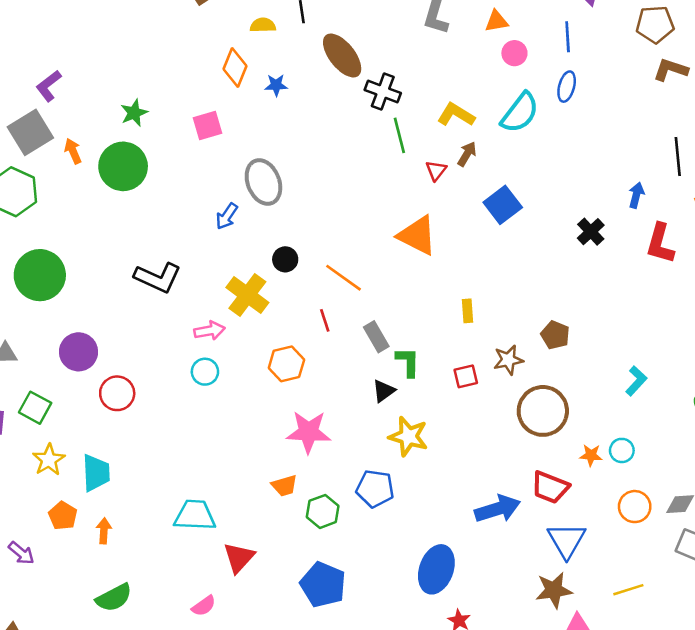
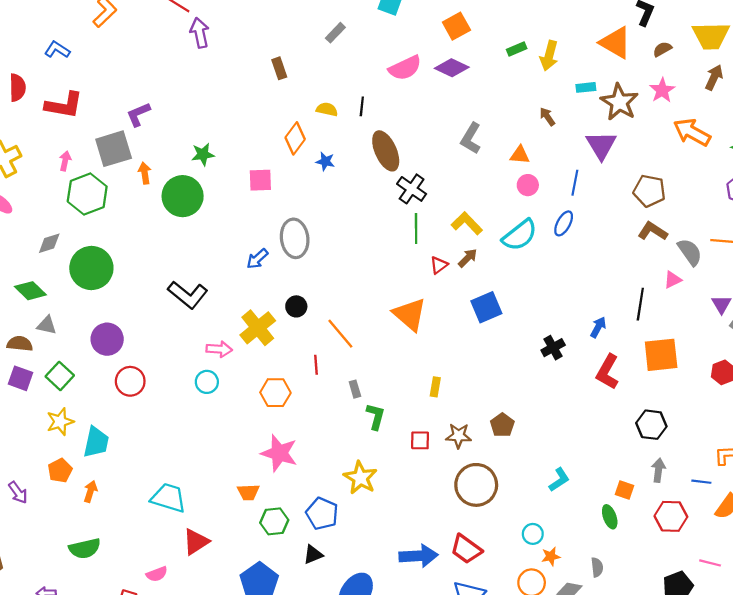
gray rectangle: (376, 337) -> (355, 389), size x0.7
black triangle: (384, 391) -> (313, 555), moved
orange star: (591, 455) -> (551, 556), moved, turned -30

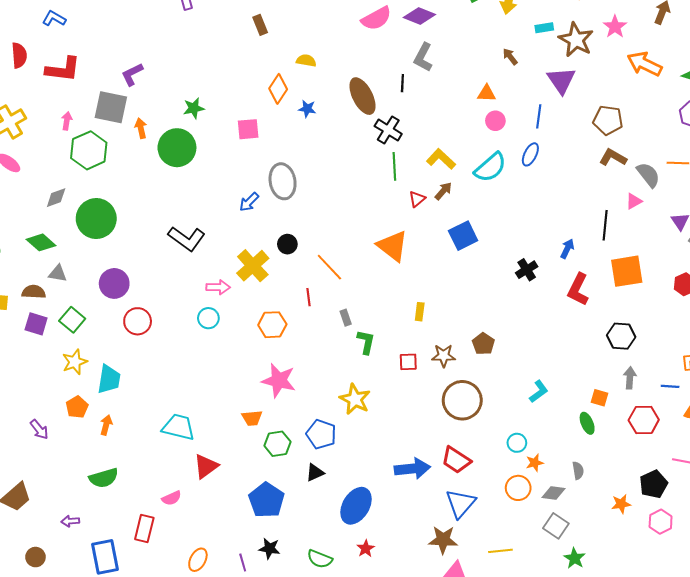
black line: (362, 106) -> (402, 83), moved
gray L-shape: (471, 138) -> (423, 57), moved
gray square: (114, 149) -> (111, 107), turned 32

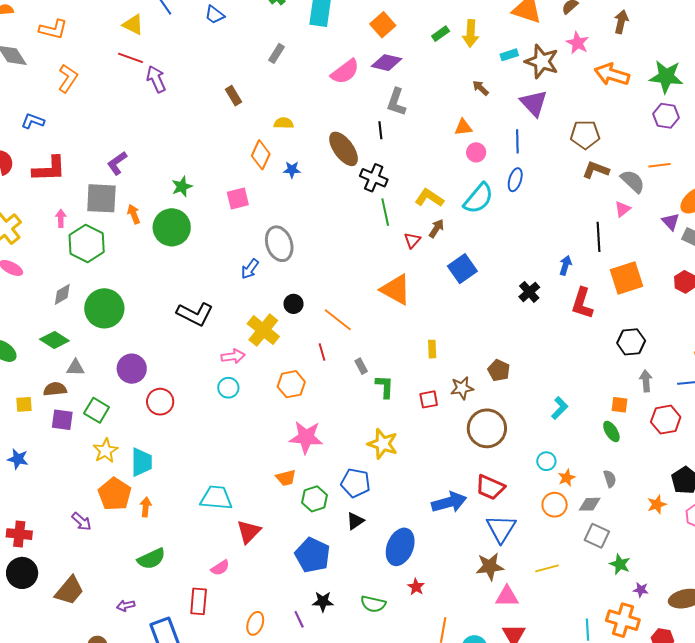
orange pentagon: (77, 407) -> (115, 494), size x1.5

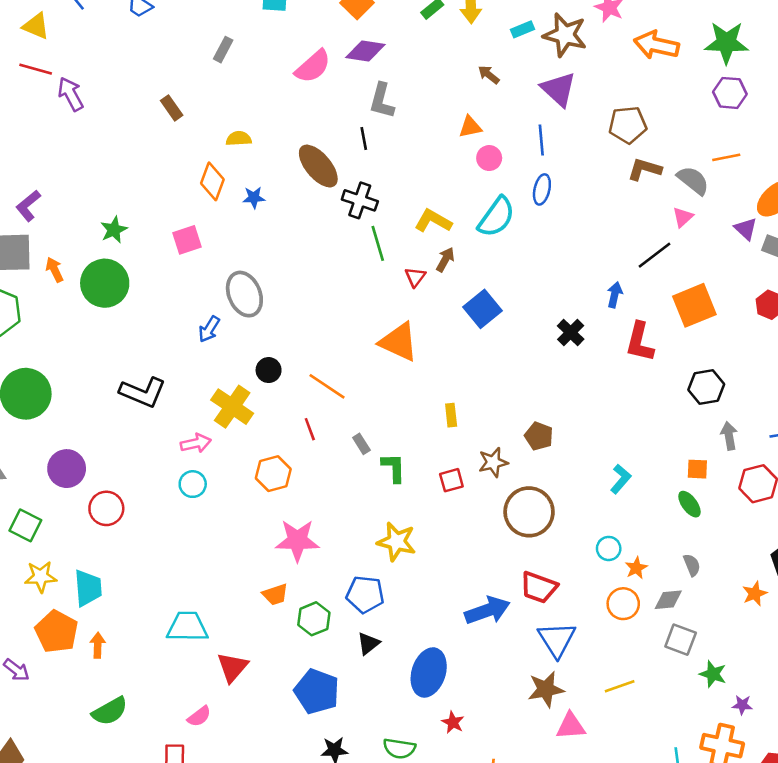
black line: (598, 237) -> (654, 255), turned 60
yellow star: (106, 451) -> (41, 577), turned 30

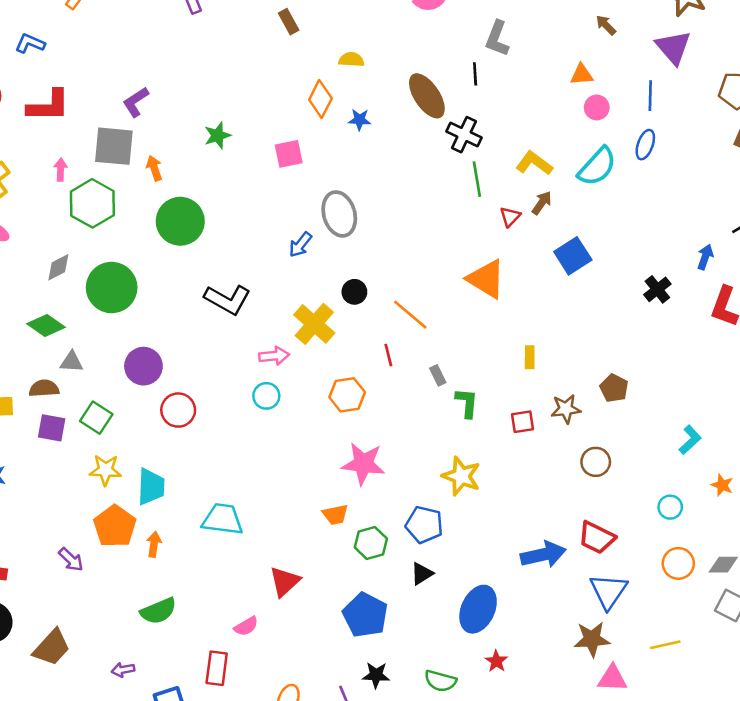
green circle: (105, 283) -> (180, 221), moved
brown circle: (529, 512) -> (596, 462), size x0.6
orange star: (636, 568) -> (722, 485), moved, turned -30
cyan trapezoid: (187, 627) -> (222, 519), moved

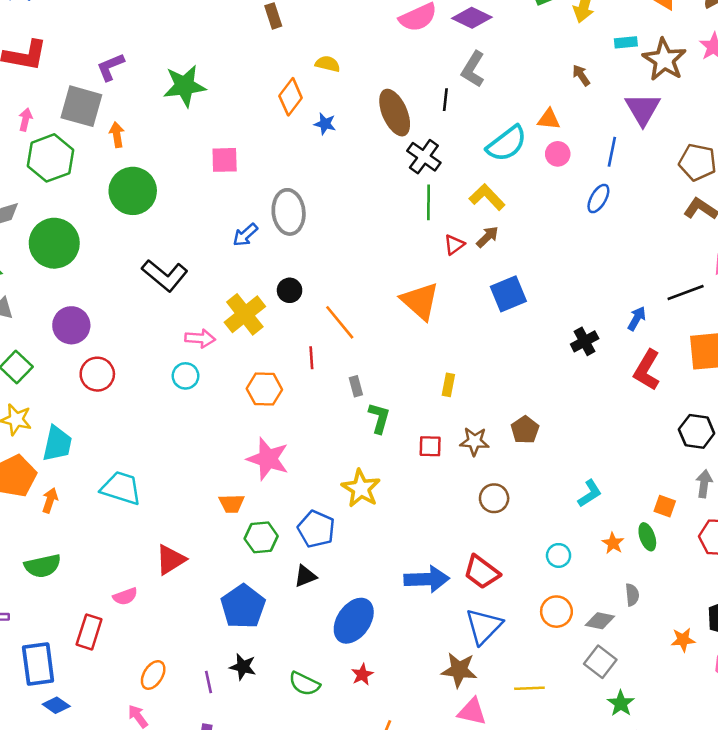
green star: (218, 135) -> (184, 86), moved, size x1.6
pink square: (289, 154) -> (225, 160), moved
cyan semicircle: (597, 167) -> (507, 144), moved

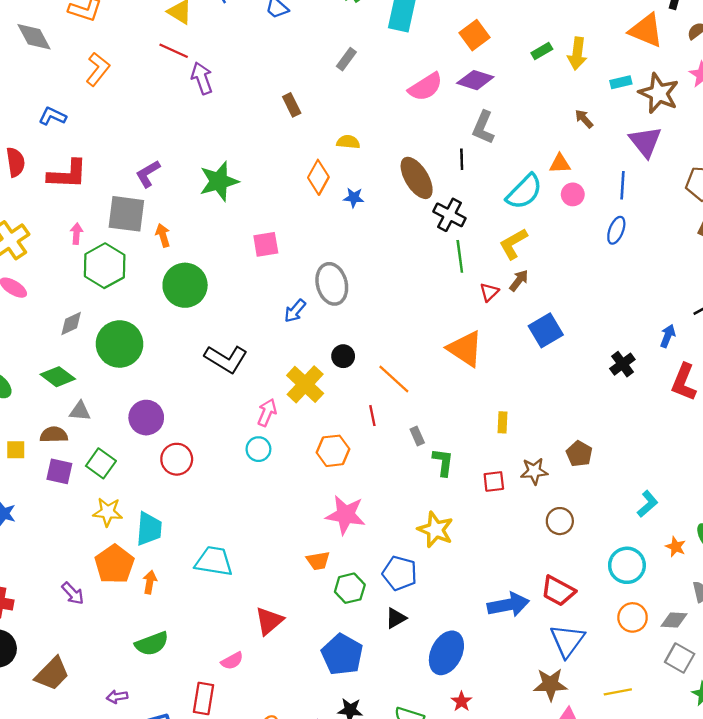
yellow L-shape: (487, 197) -> (513, 244), turned -68
pink arrow: (200, 338) -> (267, 412), turned -64
cyan circle: (559, 555) -> (627, 565), size x1.6

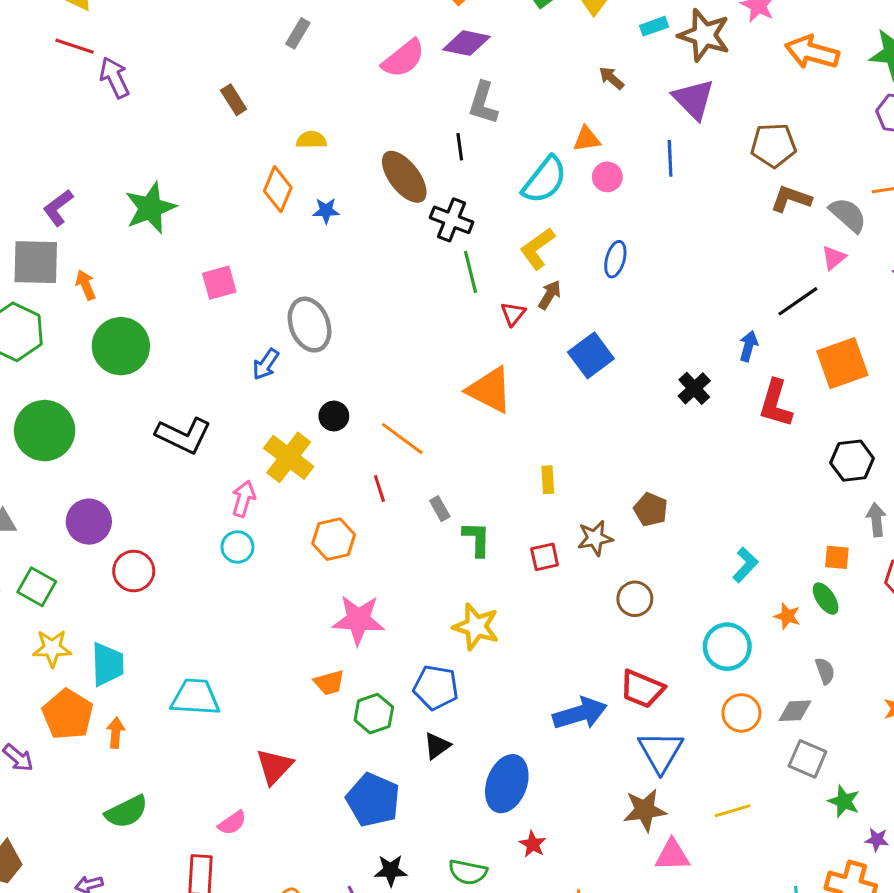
blue ellipse: (616, 230) -> (615, 259), moved

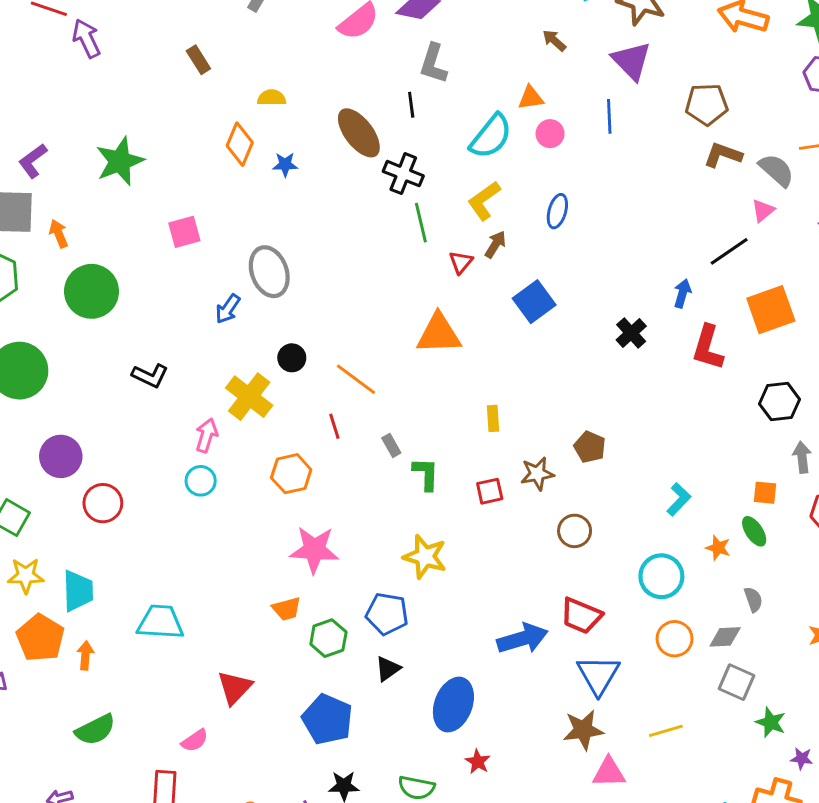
orange triangle: (490, 390) -> (439, 334), turned -30
black L-shape: (183, 435) -> (150, 376), size x0.7

